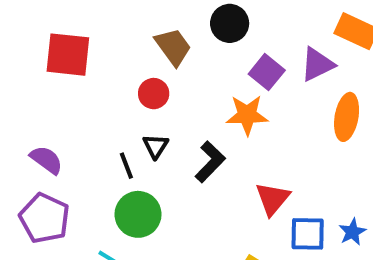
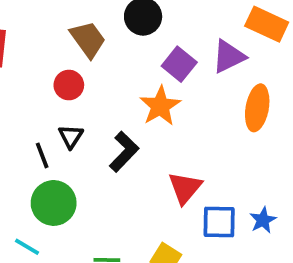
orange star: (247, 115) -> (160, 106), turned -30

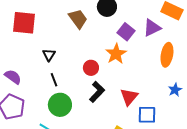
red circle: (69, 85) -> (91, 68), moved
black triangle: (71, 136) -> (49, 55), moved
black L-shape: (124, 152) -> (97, 92), moved
blue star: (263, 220) -> (175, 90), moved

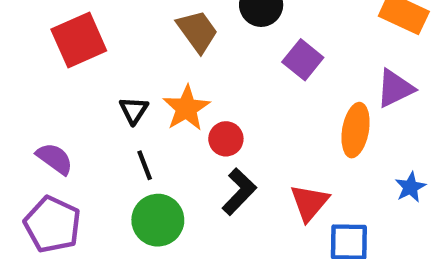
red square: (24, 23) -> (79, 40), turned -30
purple triangle: (152, 28) -> (395, 88), moved
orange star: (116, 54) -> (186, 108), moved
orange ellipse: (167, 55) -> (356, 130), moved

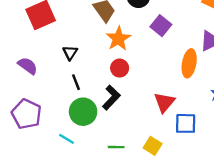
orange star: (186, 108) -> (118, 39), moved
purple semicircle: (55, 159) -> (28, 66), moved
black L-shape: (239, 192) -> (111, 98), moved

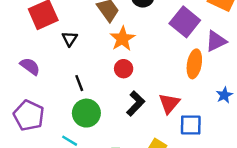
purple square: (161, 26) -> (185, 22), moved, size x1.4
black triangle: (70, 53) -> (70, 39), moved
black L-shape: (111, 98) -> (136, 103), moved

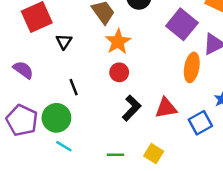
red triangle: (169, 103) -> (166, 108), turned 40
green circle: (86, 113) -> (56, 118), moved
blue square: (191, 125) -> (200, 123), moved, turned -30

